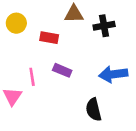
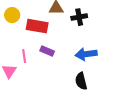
red rectangle: (49, 38) -> (37, 26), size x1.5
black semicircle: (94, 110) -> (81, 81), moved

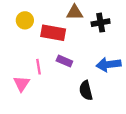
black semicircle: (81, 81) -> (86, 90), moved

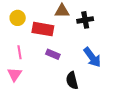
blue arrow: (109, 64) -> (92, 57), turned -120
pink line: (38, 67) -> (20, 52), moved

